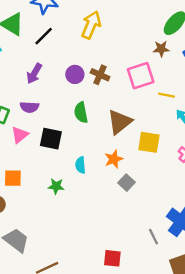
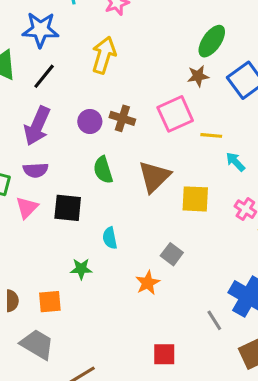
purple arrow: (34, 73) -> (37, 126), size x1.4
orange star: (114, 159) -> (148, 283), moved
orange square: (13, 178) -> (50, 302), moved

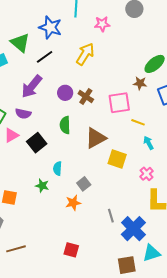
black square: (68, 208) -> (37, 143), turned 30
gray square: (172, 254) -> (84, 184), moved
green star: (81, 269) -> (42, 186), moved
gray line: (214, 320) -> (111, 216), moved

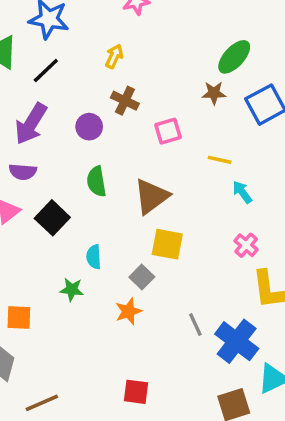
yellow arrow: (85, 54) -> (114, 56), size x0.6
brown cross: (86, 96) -> (125, 101), moved
pink square: (119, 103) -> (168, 131), moved, size x0.7
yellow square: (117, 159) -> (167, 244), moved

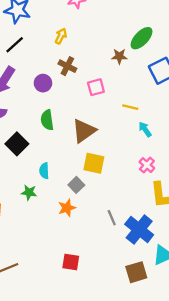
brown star: (214, 93) -> (119, 56), moved

